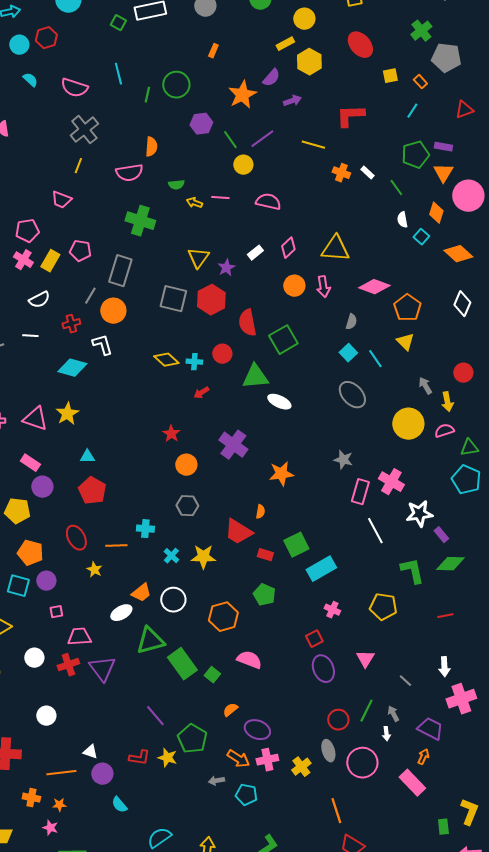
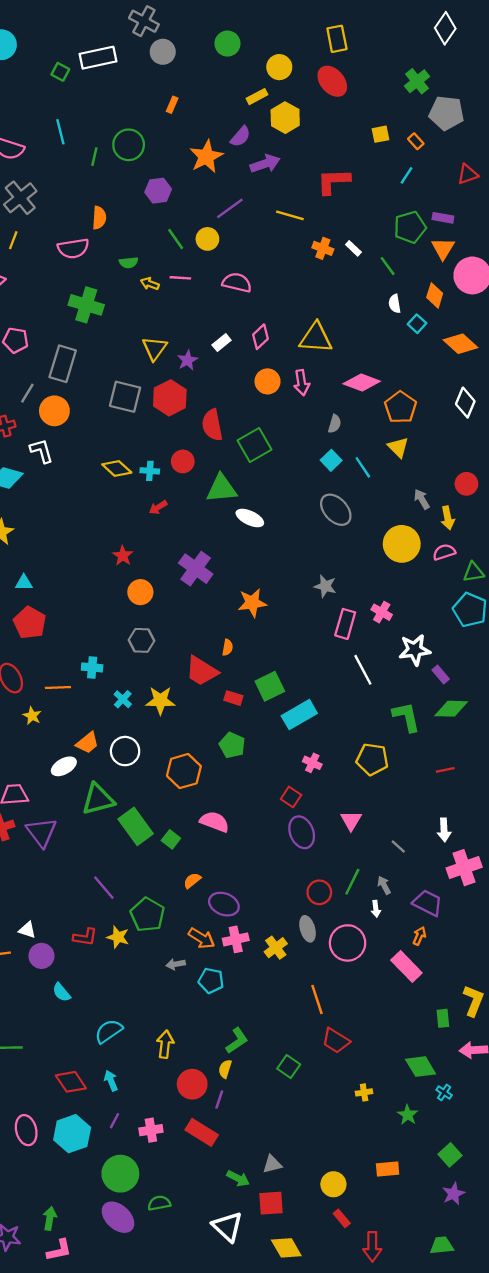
red ellipse: (360, 45) -> (332, 81), moved
purple arrow: (292, 101) -> (265, 164), size x1.4
green line: (230, 140) -> (176, 239), moved
pink cross: (391, 482) -> (382, 612), size x0.7
red square: (314, 639) -> (291, 797), turned -30

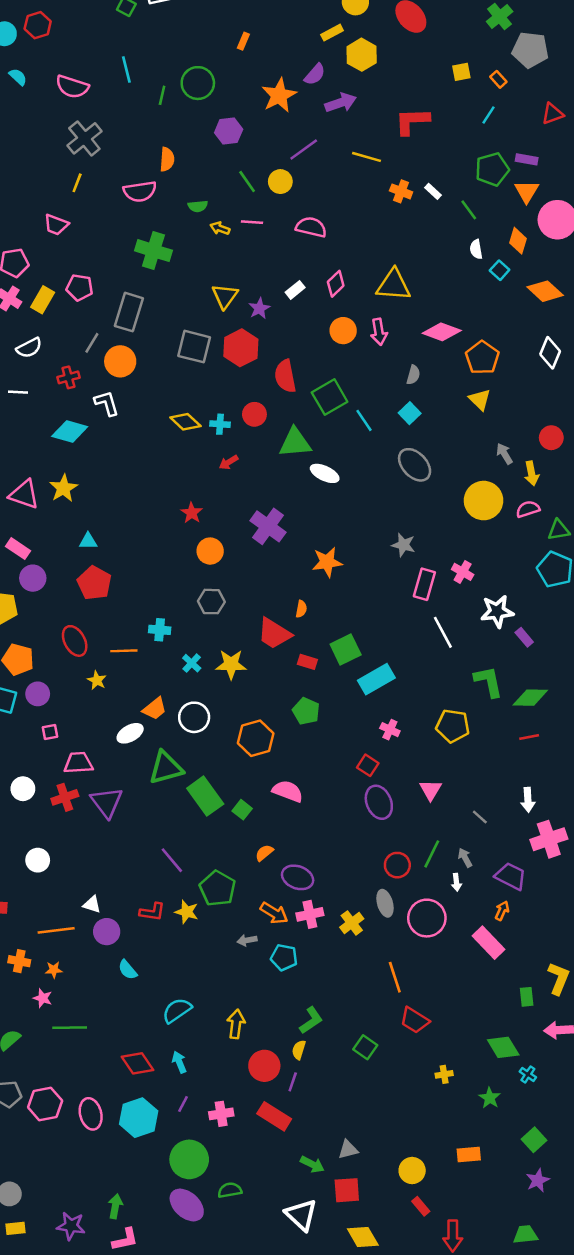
cyan line: (363, 467) -> (364, 420), moved
green diamond: (451, 709) -> (530, 698), moved

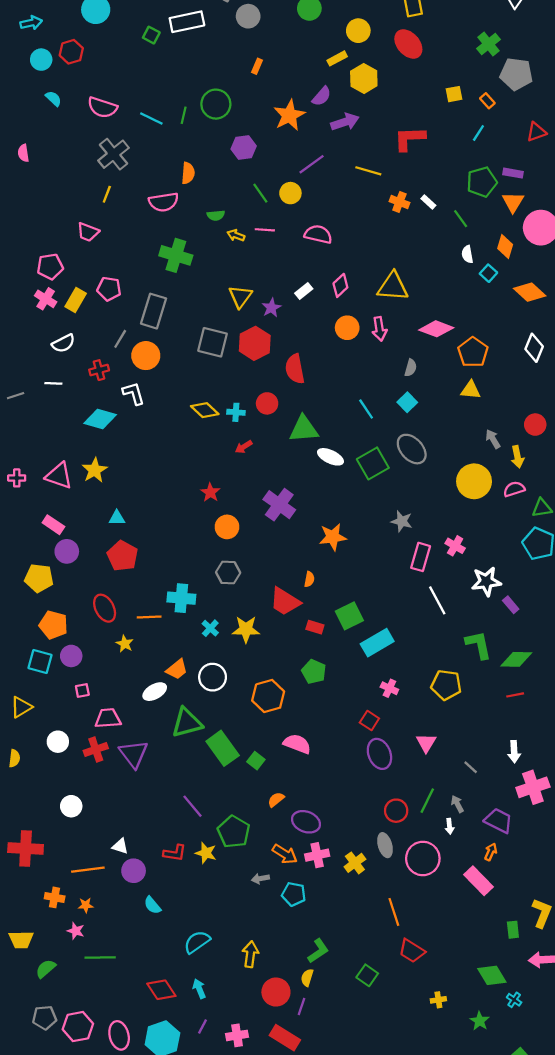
cyan line: (126, 69) -> (151, 119), moved, turned -50
green square: (330, 397) -> (373, 463), moved
yellow triangle: (480, 400) -> (471, 390), turned -40
cyan cross: (160, 630) -> (181, 598), size x1.4

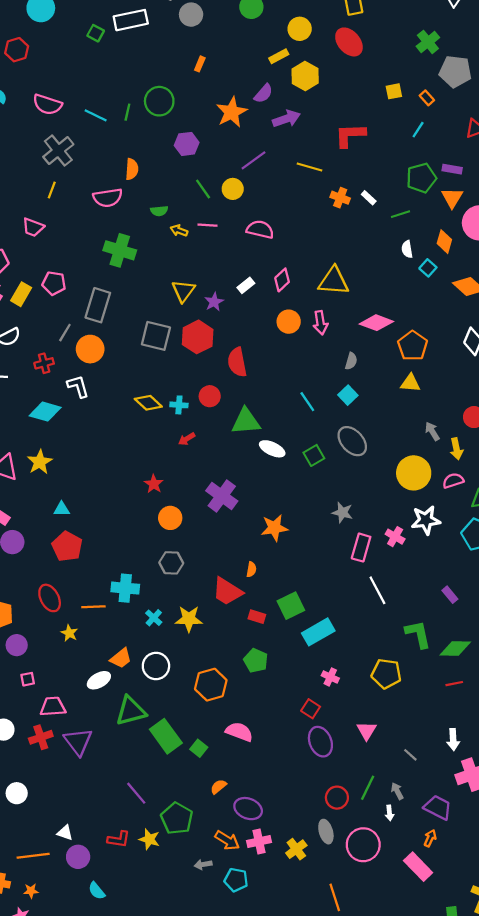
green line: (461, 219) -> (401, 214), turned -72
green square: (373, 463) -> (314, 455), size x0.7
white star: (486, 581) -> (426, 520), moved

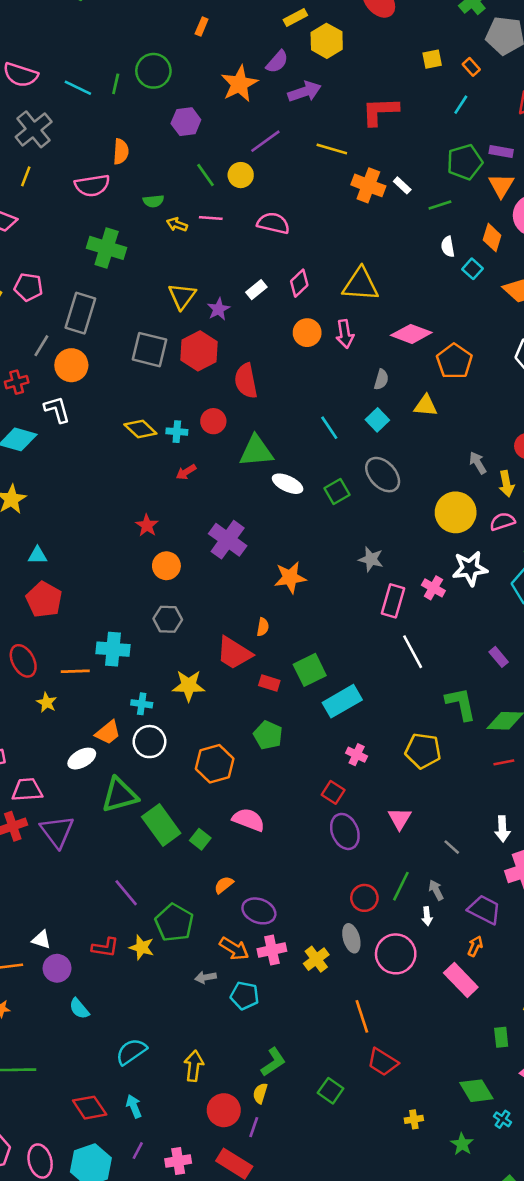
orange cross: (340, 198) -> (368, 185), size x1.4
yellow triangle: (410, 383) -> (426, 406), moved
cyan cross: (154, 618) -> (142, 704), moved, turned -35

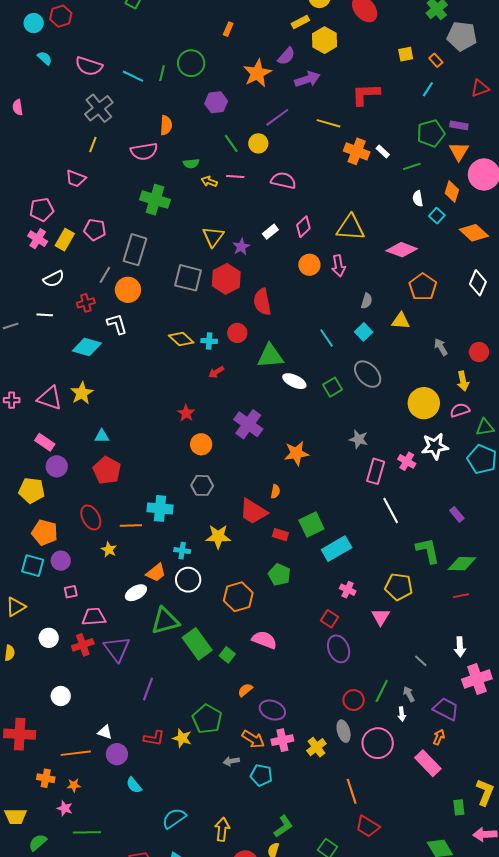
pink diamond: (411, 334) -> (402, 250), moved
gray arrow: (478, 463) -> (441, 347), moved
pink triangle: (400, 818) -> (381, 617), moved
purple line: (126, 893) -> (148, 689), moved, turned 60

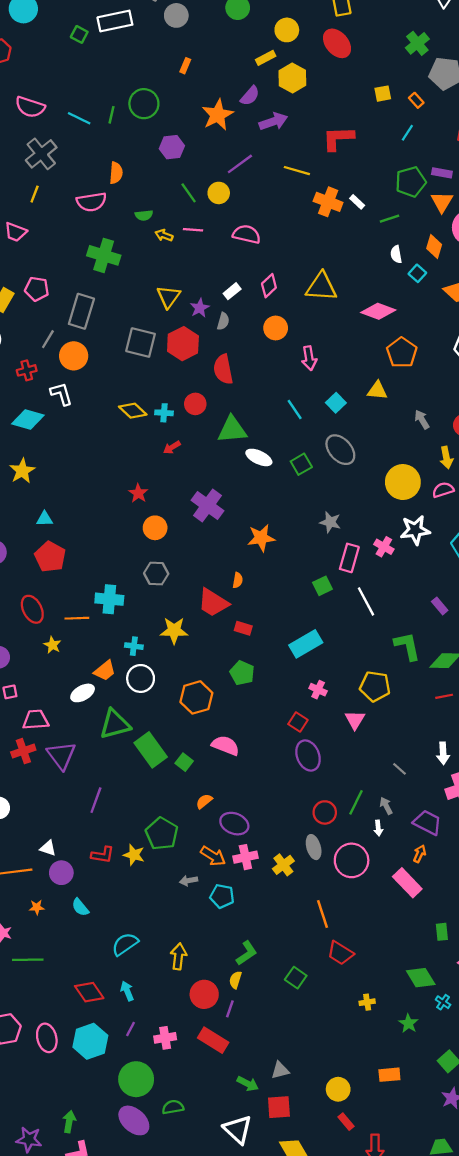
pink arrow: (339, 266) -> (309, 358), moved
gray semicircle: (367, 301) -> (223, 321), moved
green square: (311, 525) -> (323, 586), moved, size x0.7
orange star: (74, 785) -> (37, 907), moved

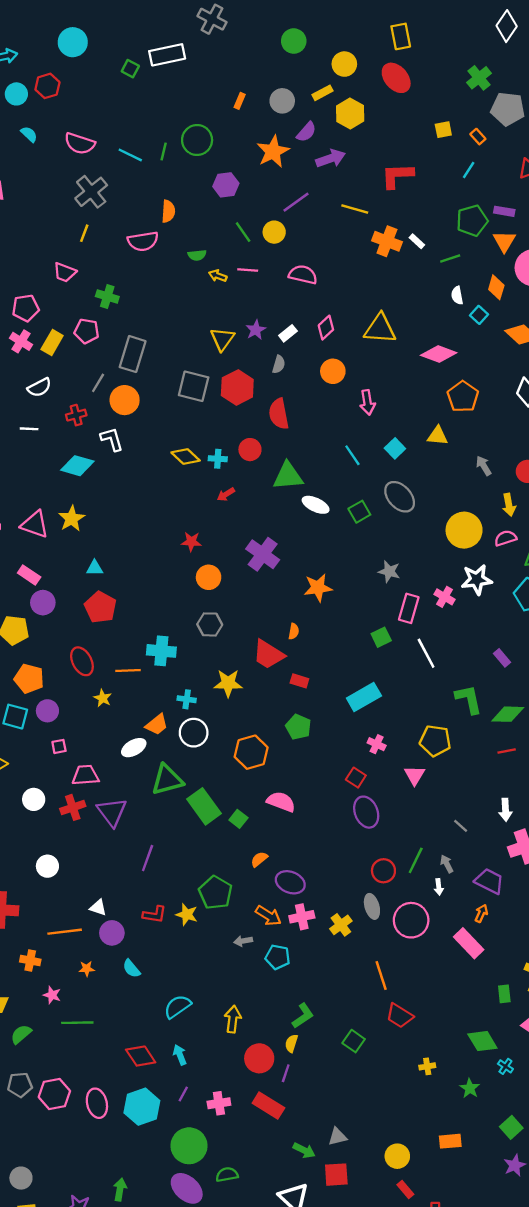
gray circle: (176, 15) -> (282, 101), moved
green cross: (104, 255) -> (107, 297), moved, size x0.7
purple star: (200, 308) -> (256, 330), moved
red star: (138, 493) -> (191, 542), turned -30

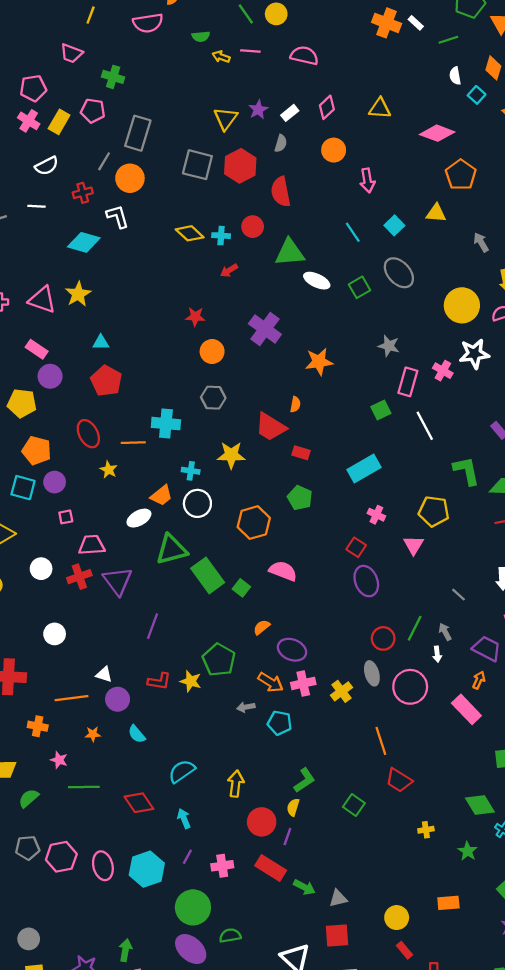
yellow triangle: (380, 329) -> (380, 108), size x0.7
red diamond: (141, 1056) -> (139, 803), moved
green arrow: (304, 1150) -> (304, 887), moved

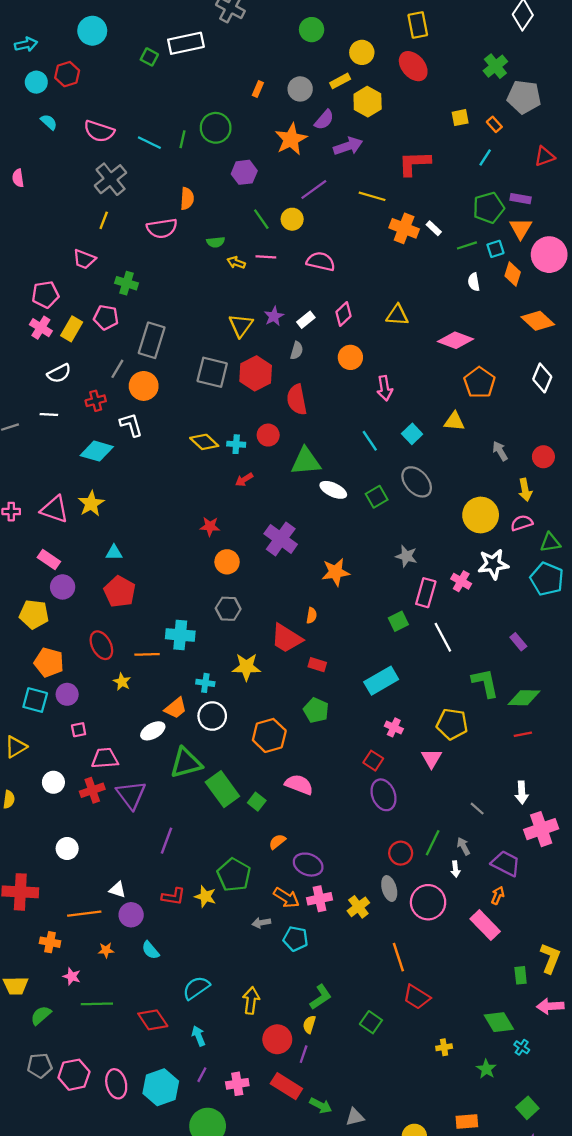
cyan square: (477, 95) -> (495, 249), moved, turned 30

